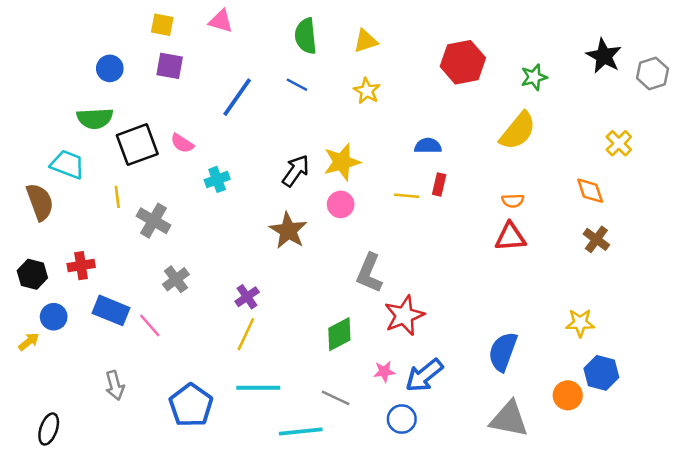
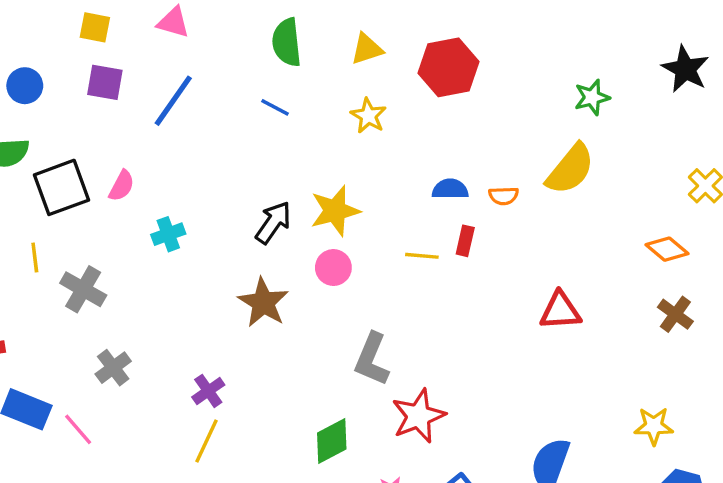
red hexagon: (463, 62) -> (448, 67), moved
blue line: (237, 97) -> (173, 101), moved
pink semicircle: (182, 143) -> (122, 186), turned -95
orange diamond: (590, 191) -> (667, 249), turned -32
orange semicircle: (513, 201) -> (504, 196), moved

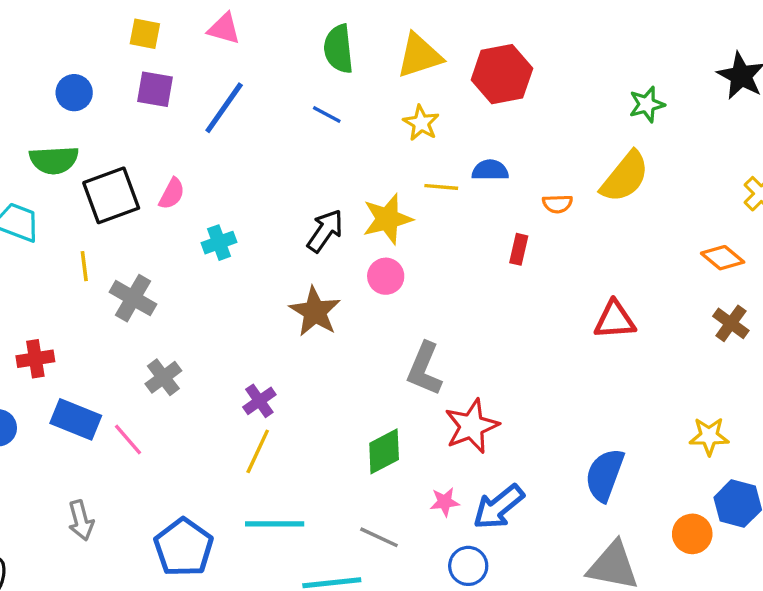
yellow triangle: (367, 49) -> (419, 56), size x1.4
blue semicircle: (450, 189) -> (490, 170), moved
yellow line: (422, 256) -> (441, 187), moved

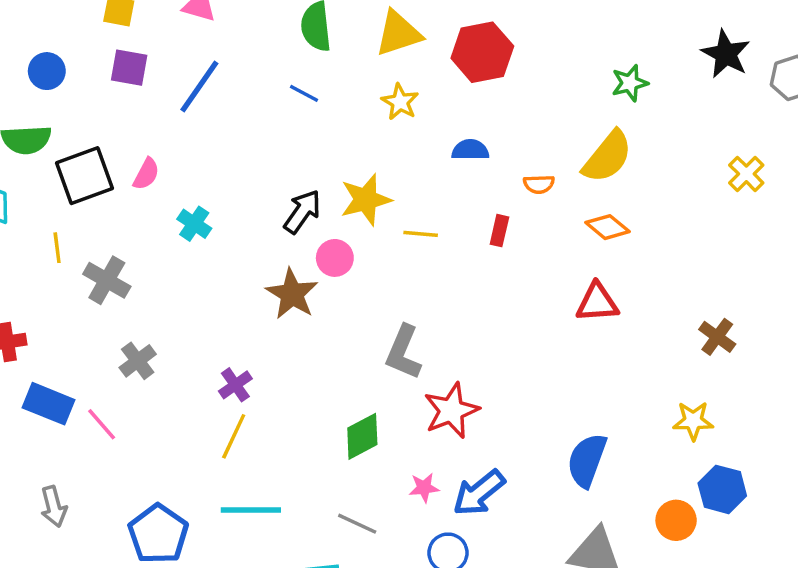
yellow line: (441, 187) -> (421, 234), moved
cyan cross: (219, 243) -> (194, 224), turned -36
orange diamond: (723, 258) -> (607, 227), moved
pink circle: (386, 276) -> (335, 258), moved
brown cross: (731, 323) -> (717, 337), moved

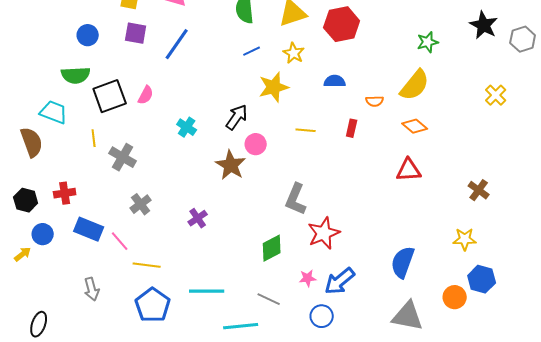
blue line: (304, 93) -> (252, 51), moved, turned -54
yellow star: (366, 200) -> (274, 87), moved
cyan cross: (194, 224) -> (187, 127), moved
yellow line: (234, 436) -> (147, 265), moved, turned 72

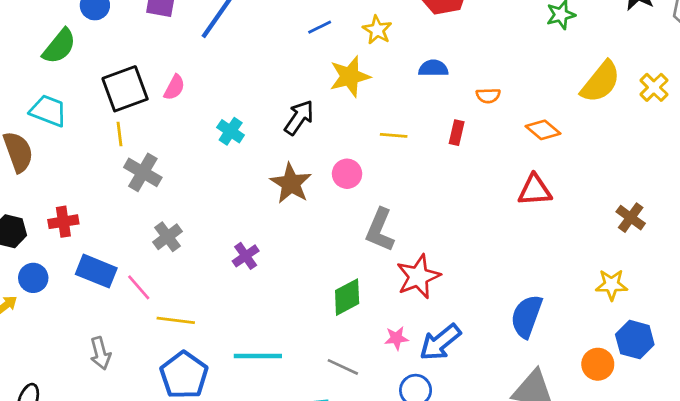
green semicircle: (76, 75) -> (59, 46), moved, turned -48
yellow semicircle: (415, 85) -> (601, 82), moved
yellow line: (94, 138) -> (120, 134), moved
pink circle: (256, 144) -> (347, 174), moved

